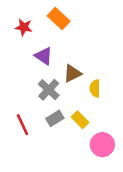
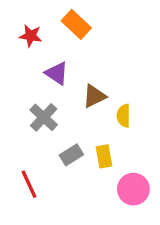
gray cross: (49, 90) -> (44, 117), moved
yellow rectangle: (80, 120) -> (104, 156), turned 35
red line: (22, 125) -> (29, 184), moved

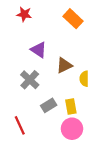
orange rectangle: (76, 24) -> (73, 19), moved
red star: (31, 36) -> (24, 14), moved
pink circle: (133, 189) -> (72, 129), moved

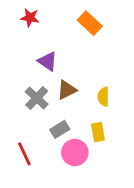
brown triangle: (64, 65) -> (67, 90), moved
yellow rectangle: (71, 106) -> (98, 132), moved
pink circle: (72, 129) -> (75, 153), moved

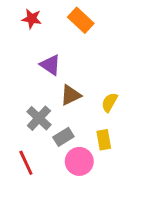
orange rectangle: (90, 23) -> (81, 20), moved
yellow semicircle: (103, 97) -> (110, 102), turned 30
gray cross: (37, 98) -> (39, 118), moved

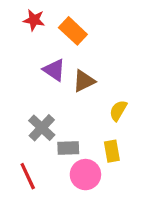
orange rectangle: (81, 20) -> (73, 31), moved
brown triangle: (71, 95) -> (84, 81), moved
gray rectangle: (63, 137) -> (68, 148), turned 30

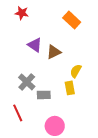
orange rectangle: (73, 31) -> (72, 20), moved
yellow rectangle: (112, 151) -> (70, 88), moved
pink circle: (85, 175) -> (55, 126), moved

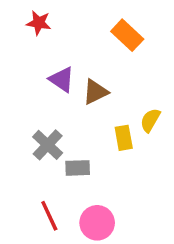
yellow semicircle: (76, 71) -> (150, 120), moved
yellow rectangle: (70, 88) -> (124, 138), moved
red line: (18, 113) -> (49, 216), moved

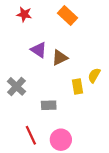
orange rectangle: (127, 35) -> (68, 15), moved
gray cross: (48, 145) -> (16, 86), moved

